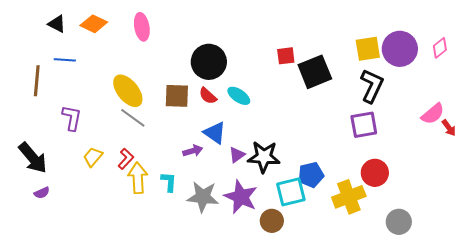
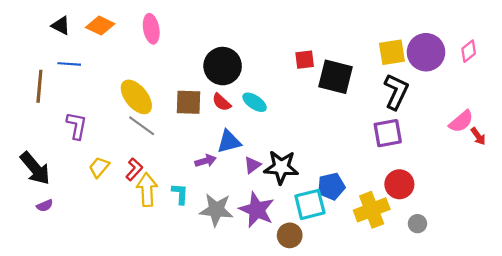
black square: (315, 72) -> (335, 77), turned 36
blue triangle: (215, 133) -> (229, 142), turned -50
gray circle: (399, 222) -> (417, 224), moved, size x0.7

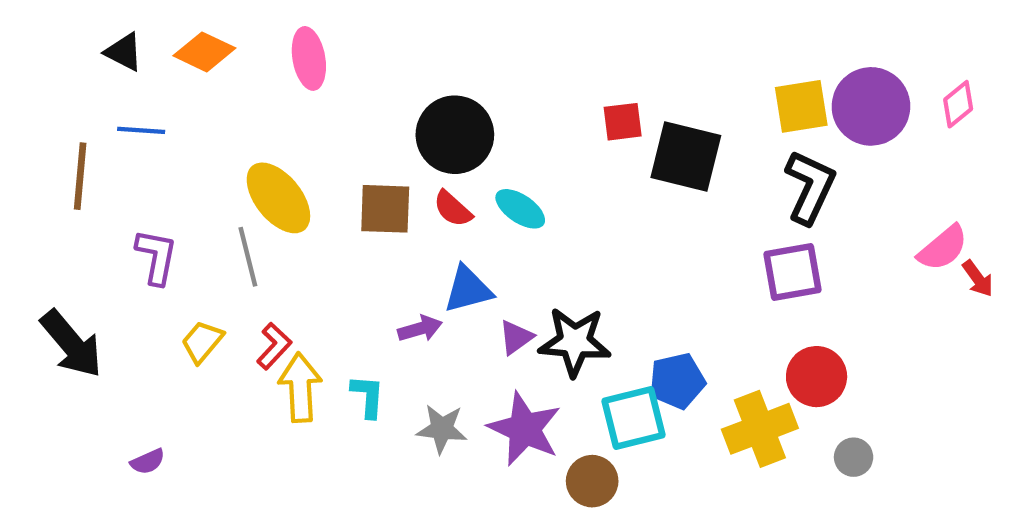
gray line: (142, 126) -> (248, 257), moved, turned 40
purple semicircle: (45, 206) -> (148, 462), moved
gray star: (216, 210) -> (442, 429), size x0.7

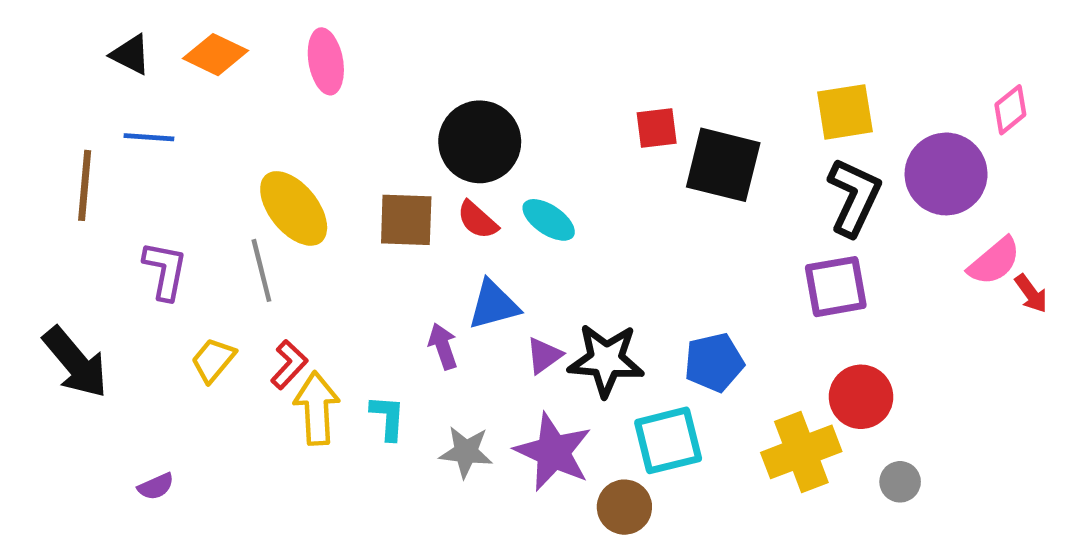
purple circle: (871, 106) -> (946, 174), moved
purple arrow: (420, 329) -> (443, 346), turned -93
blue pentagon: (677, 381) -> (714, 362), moved

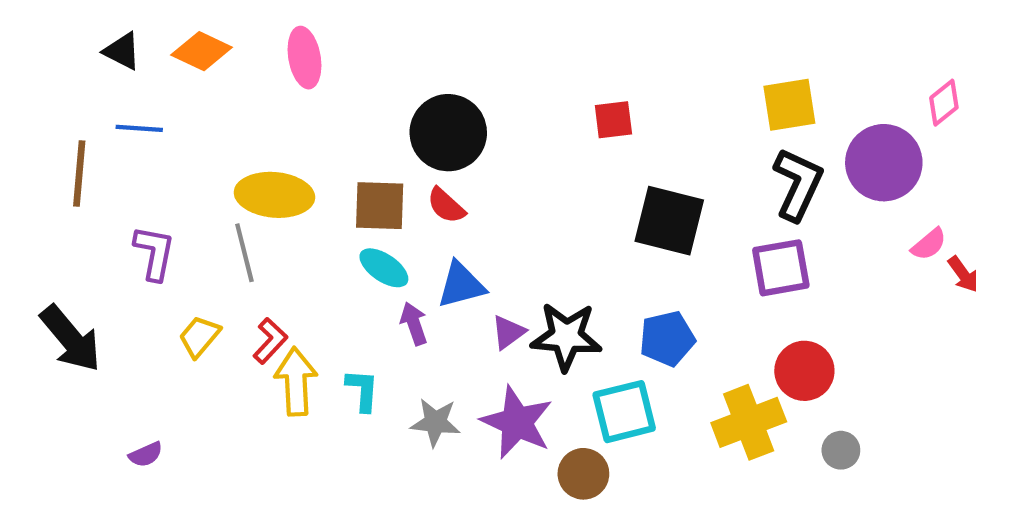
black square: (723, 165) -> (669, 221), moved
yellow ellipse: (294, 208) -> (274, 195), turned -46
cyan ellipse: (549, 220) -> (384, 268), moved
pink semicircle: (994, 261) -> (929, 244), size x0.7

